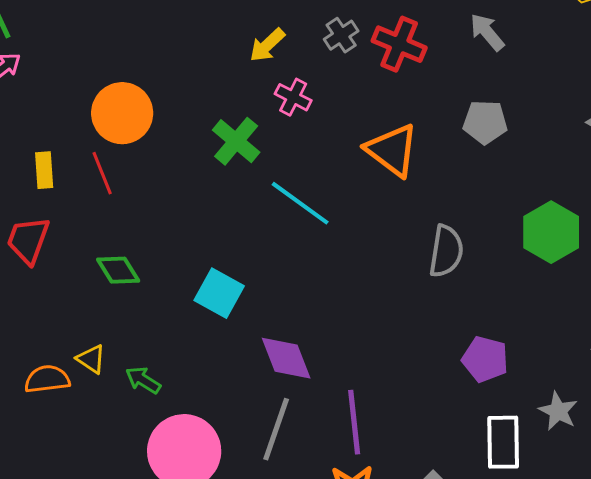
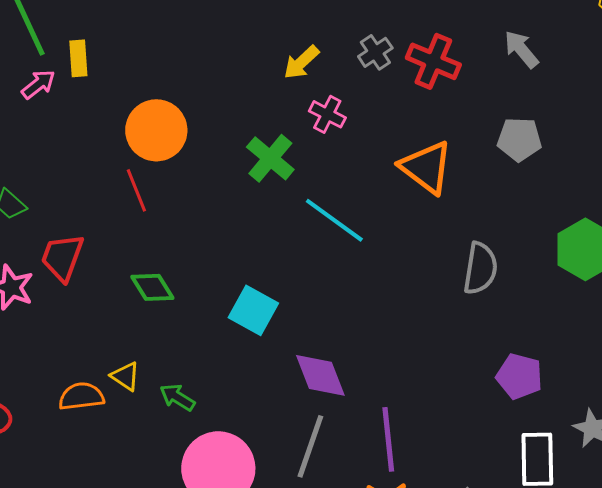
yellow rectangle: (44, 170) -> (78, 58), moved

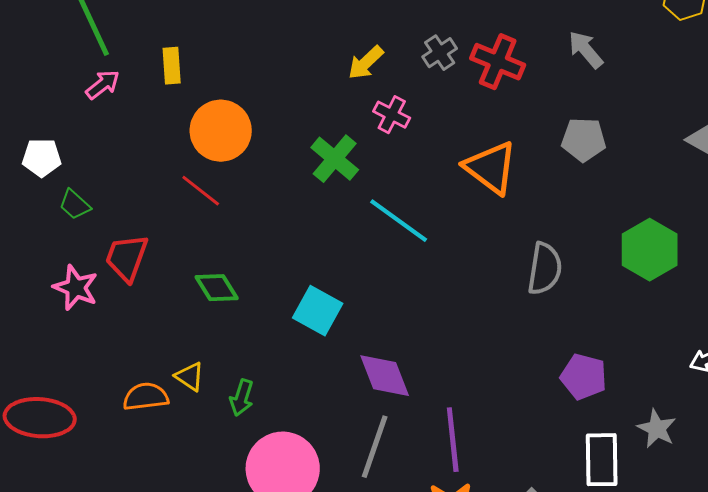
yellow rectangle: (78, 58) -> (172, 66), moved
red line: (136, 190) -> (201, 191), turned -30
green arrow: (177, 397) -> (242, 398), turned -105

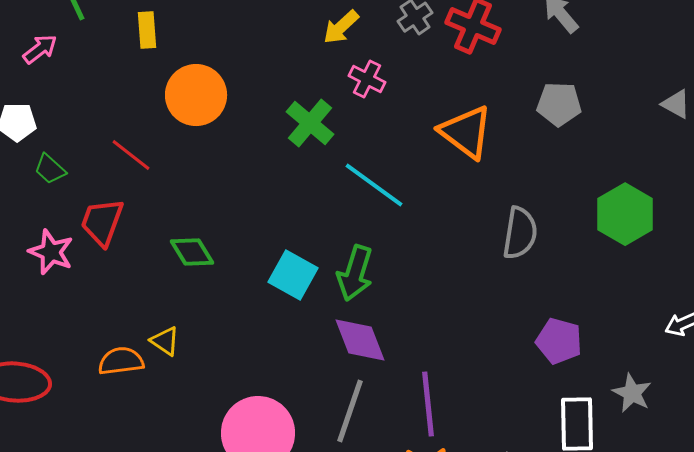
pink arrow: (103, 85) -> (40, 49), moved
red line: (201, 191) -> (131, 155), moved
green arrow: (242, 398) -> (355, 273), moved, size x1.5

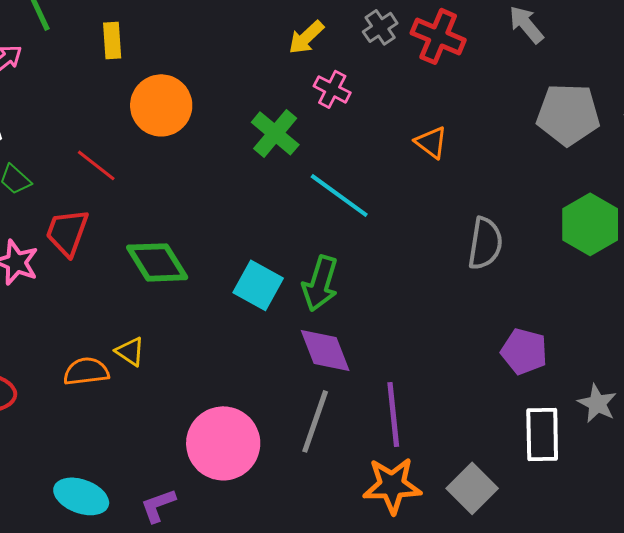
gray pentagon: (559, 104) -> (568, 114), moved, size x1.4
orange triangle: (466, 132) -> (431, 142), size x0.6
green diamond: (192, 252) -> (157, 262), size x1.4

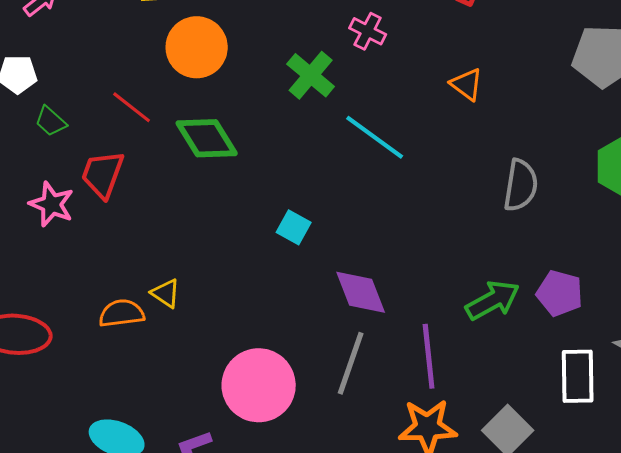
green diamond: (157, 262) -> (207, 138), moved
green arrow: (320, 283) -> (493, 300), moved, turned -136
cyan square: (258, 285) -> (294, 227), size x0.7

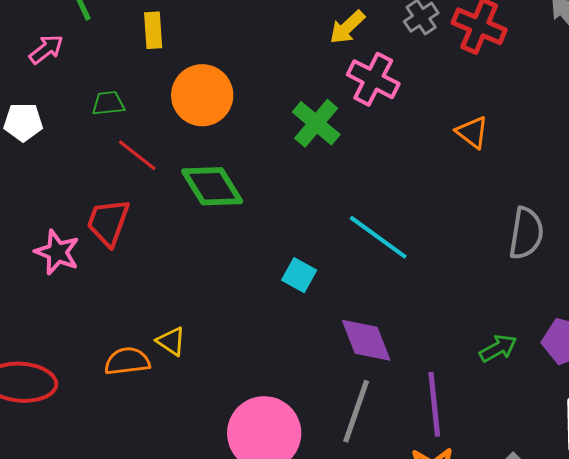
pink cross: (368, 31) -> (373, 79), size x1.4
green trapezoid: (51, 121) -> (108, 103), moved, turned 132
cyan line: (375, 137) -> (378, 237), moved
green arrow: (493, 300) -> (498, 348), size x0.7

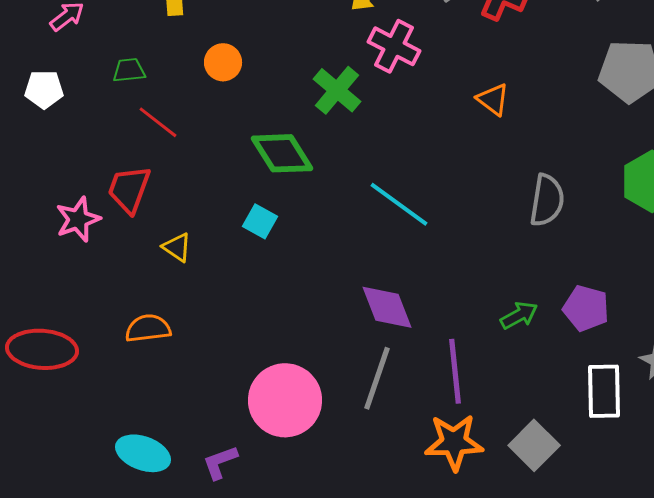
orange circle: (202, 95) -> (223, 62), size x0.6
green diamond: (212, 186) -> (282, 153), moved
pink star: (57, 252) -> (78, 219), turned 30
cyan square: (299, 275) -> (260, 221), moved
yellow triangle: (171, 341) -> (177, 247), moved

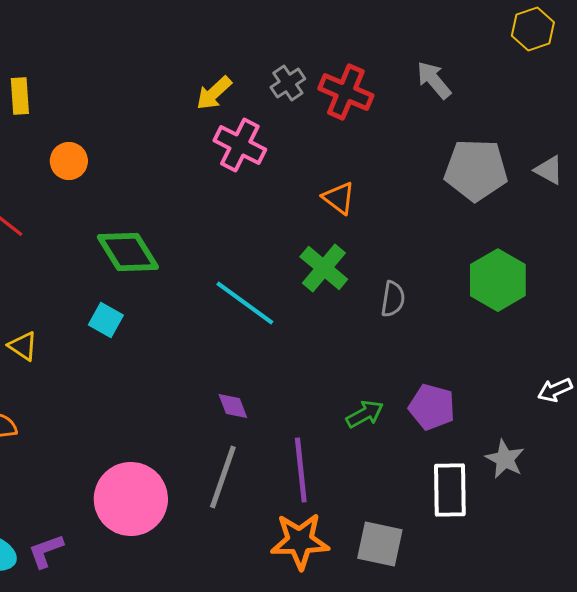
green cross: (337, 90) -> (324, 268), moved
gray semicircle: (547, 200) -> (393, 299), size x0.7
purple diamond: (387, 307) -> (233, 406), size x0.6
gray square: (534, 445) -> (380, 544), turned -33
purple L-shape: (220, 462) -> (46, 551), moved

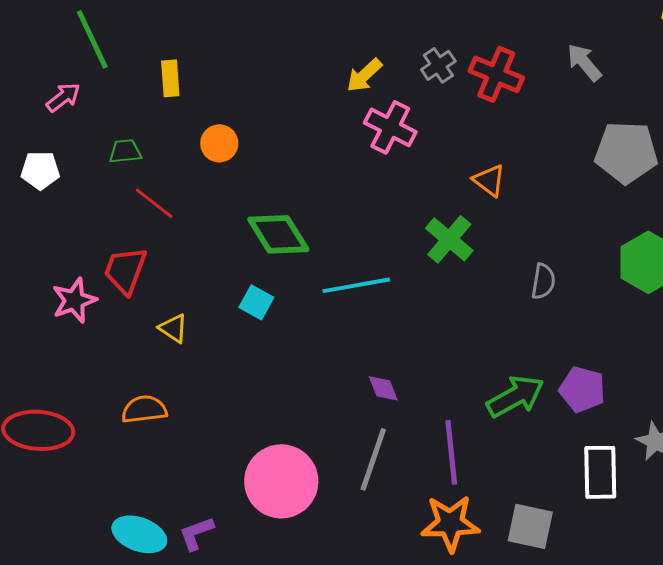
green cross: (324, 268) -> (449, 239), moved
cyan line: (245, 303) -> (356, 285), moved, turned -46
green arrow: (365, 414) -> (515, 396), size x1.5

